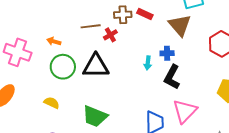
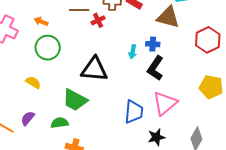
brown triangle: (180, 25) -> (168, 17), turned -40
black triangle: (96, 66) -> (94, 69), moved

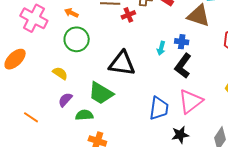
purple semicircle: (28, 118) -> (65, 100), moved

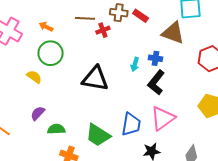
yellow semicircle: (60, 73) -> (34, 77), moved
green trapezoid: (101, 93) -> (98, 135), moved

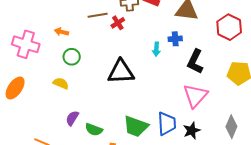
green circle: (51, 53) -> (72, 57), size x0.7
black L-shape: (156, 83) -> (195, 62), moved
blue trapezoid: (131, 124) -> (167, 124), moved
green semicircle: (56, 129) -> (94, 130), turned -144

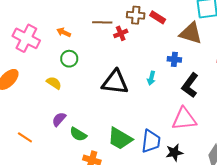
cyan arrow: (156, 49) -> (151, 78), moved
pink triangle: (195, 96) -> (184, 119), turned 32

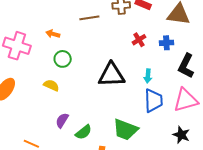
red cross: (121, 33) -> (139, 40), moved
cyan arrow: (151, 78) -> (148, 76), moved
green semicircle: (78, 134) -> (83, 132), turned -60
blue trapezoid: (151, 141) -> (153, 101), moved
black star: (174, 153) -> (181, 135), turned -30

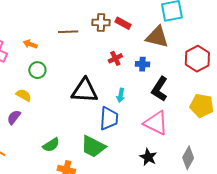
pink triangle: (186, 100) -> (156, 123), turned 36
blue trapezoid: (153, 101) -> (109, 118), moved
purple semicircle: (62, 120) -> (14, 117), moved

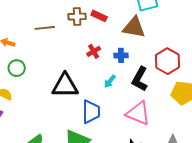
red hexagon: (197, 59) -> (168, 61), moved
cyan arrow: (121, 95) -> (110, 81), moved, turned 32

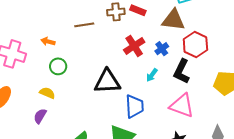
red cross: (94, 51) -> (134, 46), size x1.5
blue cross: (121, 55) -> (162, 49), turned -32
red hexagon: (168, 61) -> (195, 45), moved

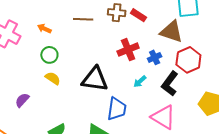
yellow semicircle: (47, 93) -> (53, 78), moved

